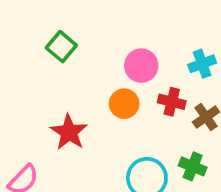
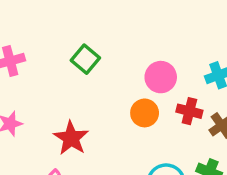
red star: (69, 132) -> (71, 138), moved

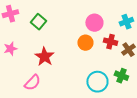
green square: (85, 59) -> (38, 22), moved

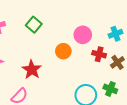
green square: (38, 22) -> (34, 25), moved
orange circle: (85, 43) -> (63, 51), moved

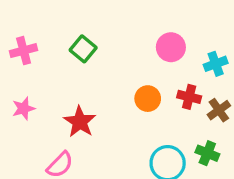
pink circle: (83, 35) -> (171, 47), moved
orange circle: (63, 51) -> (148, 99), moved

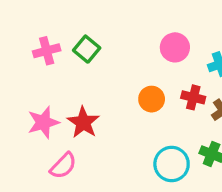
pink cross: (24, 51) -> (47, 51), moved
pink star: (24, 108) -> (43, 122), moved, size x1.4

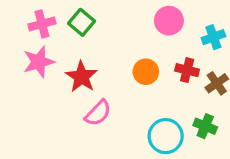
pink star: (43, 122) -> (39, 62), moved
red star: (83, 122) -> (82, 77), moved
pink semicircle: (63, 166) -> (98, 113), moved

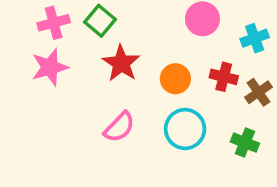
red star: (82, 77) -> (121, 63), moved
cyan circle: (166, 136) -> (185, 129), moved

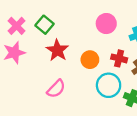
pink cross: (54, 23) -> (17, 26), turned -30
cyan circle: (185, 129) -> (109, 85), moved

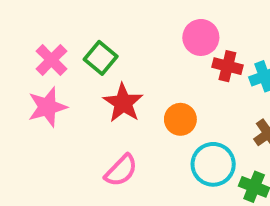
pink circle: (106, 24) -> (201, 37), moved
red cross: (119, 58) -> (227, 66), moved

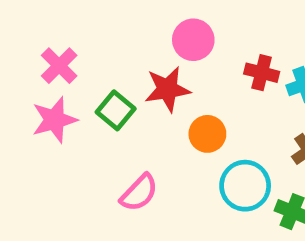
pink circle: (201, 37) -> (193, 40), moved
green square: (101, 58) -> (116, 110), moved
red star: (123, 103) -> (167, 89), moved, turned 30

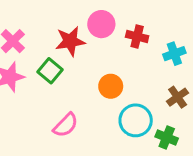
red cross: (262, 73) -> (137, 37), moved
red star: (167, 89) -> (70, 41), moved

